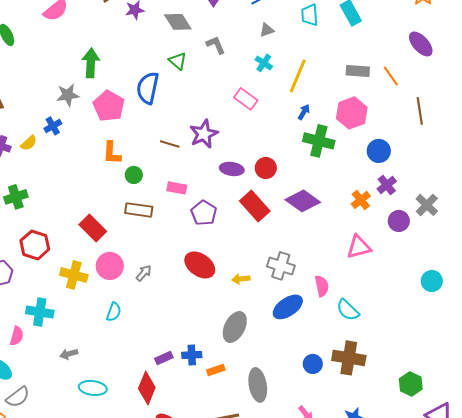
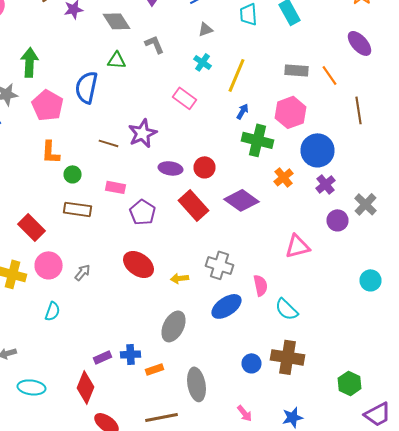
green triangle: (178, 61) -> (116, 60), turned -36
blue circle: (379, 151) -> (318, 150), size x1.4
orange cross: (361, 200) -> (284, 177), moved

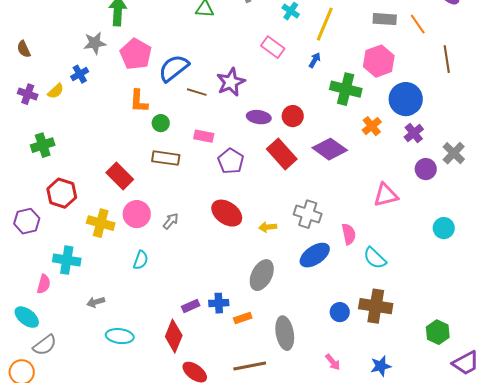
blue semicircle: (86, 87) -> (174, 68), moved, turned 40
blue arrow: (242, 111) -> (315, 60), moved
cyan circle: (370, 280) -> (444, 228), moved

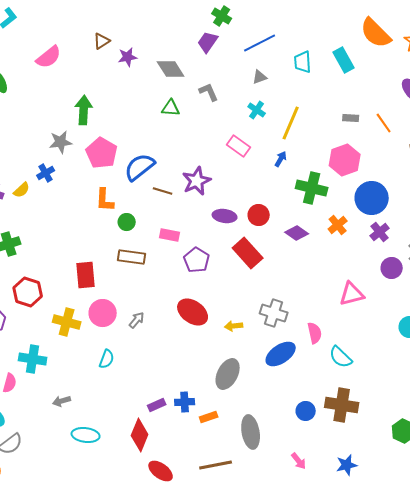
gray rectangle: (385, 19) -> (351, 118), size x0.7
purple diamond: (330, 149) -> (297, 233), moved, size x0.7
red rectangle: (120, 176) -> (86, 275), turned 40

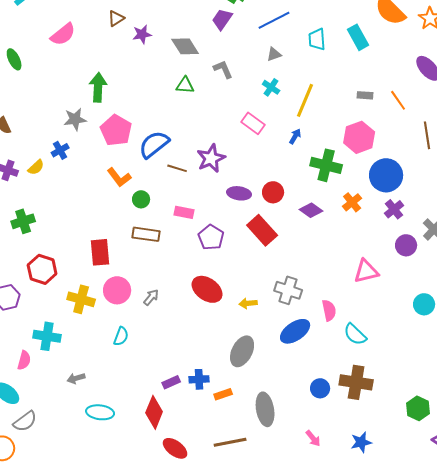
orange L-shape: (105, 200) -> (119, 177), turned -40

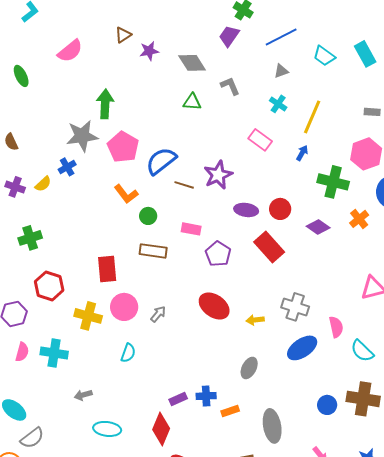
cyan trapezoid: (317, 39) -> (324, 56), turned -50
gray star: (75, 119) -> (82, 136), size x1.4
gray ellipse: (242, 351) -> (249, 368), size x0.7
pink semicircle: (24, 360) -> (22, 352), moved

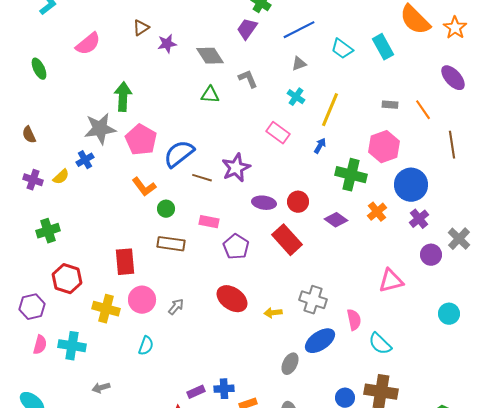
gray ellipse: (249, 368) -> (290, 364), moved

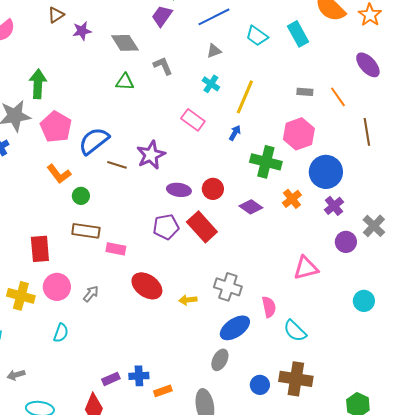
pink rectangle: (209, 222) -> (116, 249), moved
purple pentagon: (236, 247) -> (166, 227), moved, turned 30
gray ellipse: (290, 364) -> (220, 360), moved

